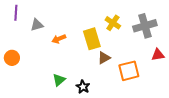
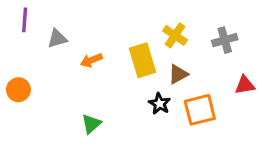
gray cross: (145, 26) -> (225, 40), size x0.7
brown triangle: (104, 58) -> (178, 74), moved
black star: (83, 87) -> (160, 104), moved

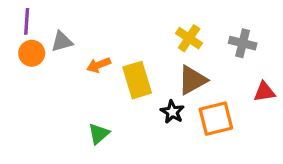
gray cross: (225, 40) -> (243, 43), turned 30
yellow rectangle: (142, 60) -> (137, 80), moved
brown triangle: (178, 74) -> (192, 80), size x1.4
orange circle: (18, 90) -> (32, 53), moved

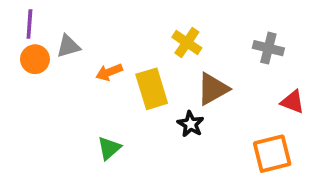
yellow cross: (189, 38) -> (187, 43), moved
red triangle: (264, 92) -> (292, 102), turned 30
orange square: (216, 119) -> (272, 154), moved

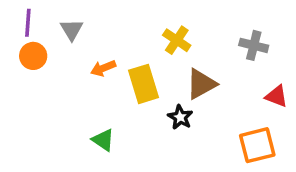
gray triangle: (68, 46) -> (72, 30), moved, turned -45
green triangle: (109, 148) -> (103, 140), turned -45

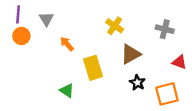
orange arrow: (103, 68) -> (67, 44), turned 70
yellow rectangle: (143, 84) -> (93, 68), moved
black star: (180, 117) -> (137, 83), moved

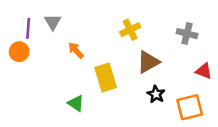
purple line: (18, 14) -> (28, 28), moved
yellow cross: (115, 26) -> (130, 30), turned 30
orange circle: (21, 36) -> (19, 52), moved

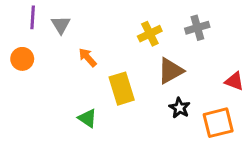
purple line: (28, 28) -> (33, 17), moved
gray cross: (187, 34) -> (197, 28), moved, turned -30

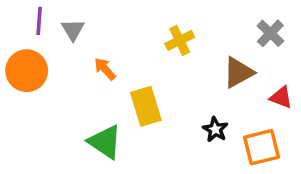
gray cross: (197, 28) -> (270, 33), moved, turned -30
orange circle: (22, 59) -> (27, 71), size x1.5
brown triangle: (171, 71) -> (238, 72), moved
green triangle: (88, 118) -> (105, 142), size x1.5

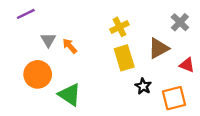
purple line: (39, 21) -> (26, 14), turned 60
gray triangle: (73, 30) -> (48, 40), moved
orange circle: (27, 71) -> (38, 74), moved
yellow rectangle: (146, 106) -> (124, 58), moved

